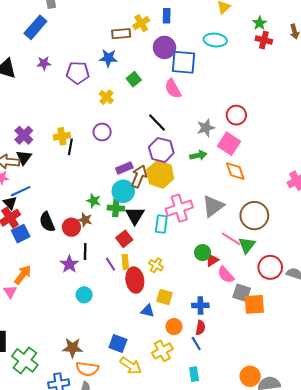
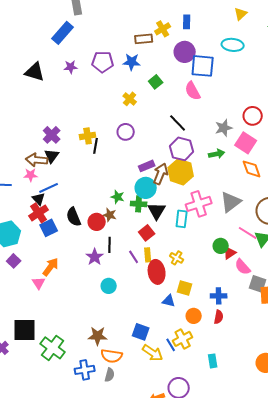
purple pentagon: (78, 73) -> (103, 62), moved
blue line: (196, 343) -> (171, 345), moved

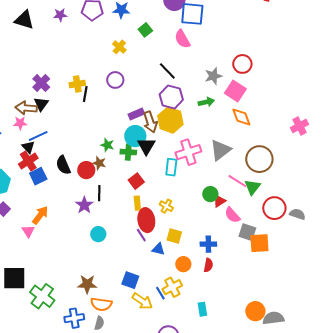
brown arrow: (161, 174) -> (150, 122), turned 140
black triangle: (157, 211) -> (146, 146), moved
purple line: (134, 257) -> (141, 235), moved

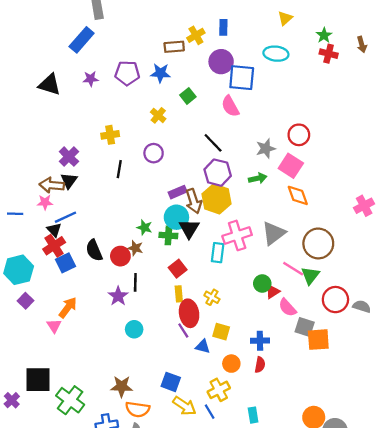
yellow cross: (77, 84) -> (110, 135), moved
blue line: (160, 293) -> (210, 412), moved

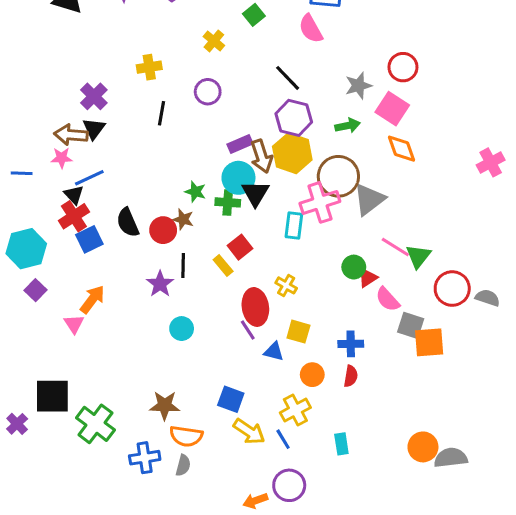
brown circle: (318, 243) -> (338, 176), moved
yellow rectangle: (179, 294) -> (223, 265), moved, turned -35

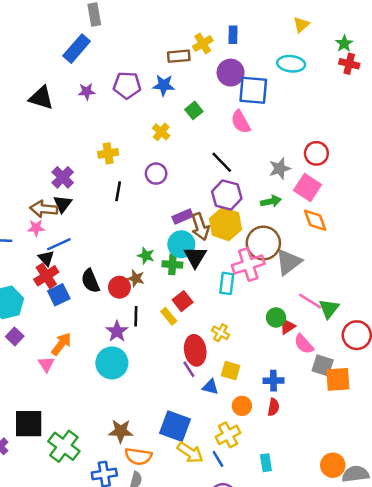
cyan circle: (182, 329) -> (112, 363), moved, size x1.6
blue square: (231, 399) -> (175, 426), size x1.4

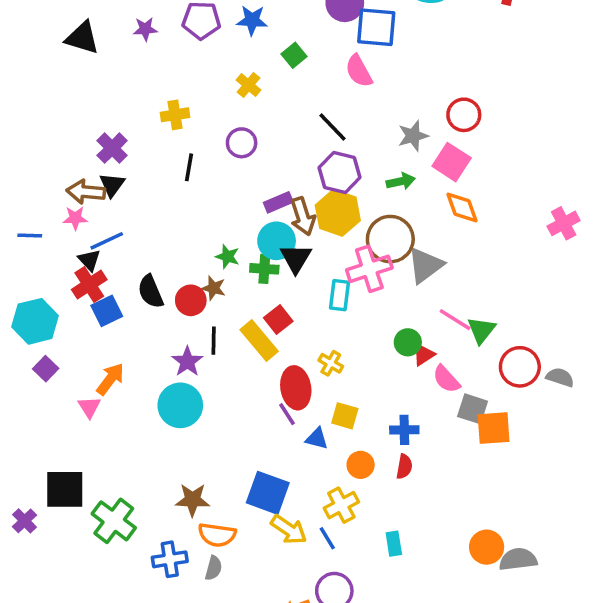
yellow rectangle: (169, 316) -> (259, 341), size x1.6

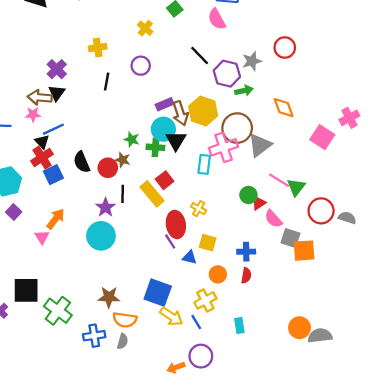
pink square: (452, 162) -> (322, 137), moved
purple hexagon: (340, 173) -> (227, 74), moved

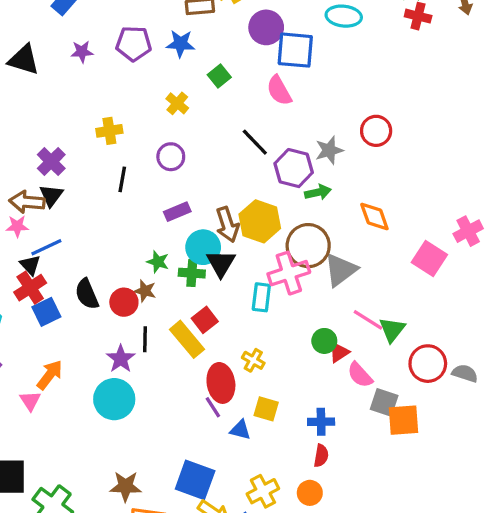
purple rectangle: (165, 104) -> (177, 212), moved
orange circle: (218, 274) -> (310, 493), moved

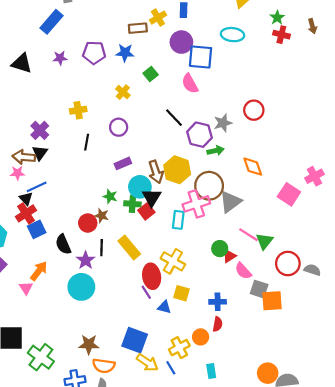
black semicircle: (87, 294) -> (63, 244), moved
red square: (205, 320) -> (146, 211), moved
yellow cross: (253, 360) -> (173, 261), size x1.6
orange circle: (310, 493) -> (201, 337), moved

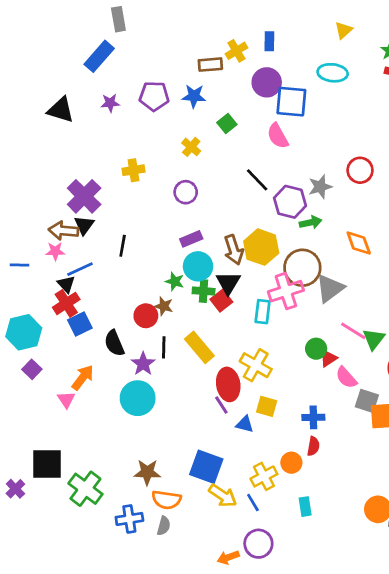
purple cross: (40, 130) -> (84, 196), size x1.4
black line: (87, 142) -> (123, 246), moved
cyan circle: (140, 187) -> (198, 266), moved

